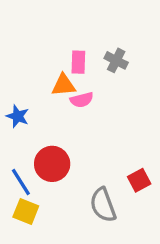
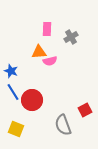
gray cross: (116, 60) -> (71, 37), turned 32
pink rectangle: (78, 62) -> (47, 29), moved
blue line: (21, 182) -> (13, 92), moved

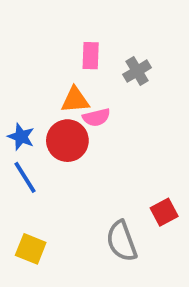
red circle: (32, 100) -> (67, 141), moved

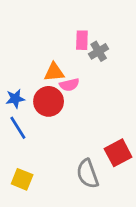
pink rectangle: (91, 56) -> (82, 40), moved
blue star: (21, 137) -> (15, 99), turned -30
red square: (164, 212) -> (118, 153), size x1.4

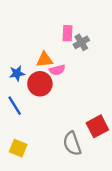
blue star: (15, 99) -> (17, 73), moved

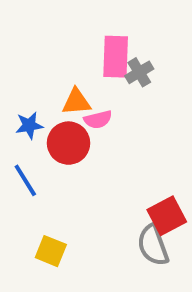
pink rectangle: (68, 33) -> (116, 57), size x1.5
gray semicircle: (72, 144) -> (153, 245), moved
yellow square: (18, 148) -> (51, 251), moved

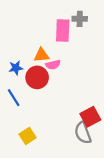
gray cross: (139, 72) -> (80, 19), moved, turned 32
yellow square: (51, 251) -> (28, 136), turned 35

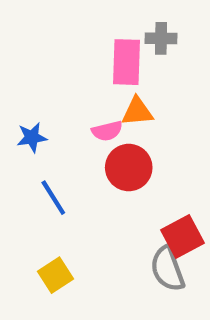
orange triangle: (41, 55) -> (137, 112), moved
red circle: (37, 77) -> (129, 168), moved
blue line: (14, 98) -> (53, 198), moved

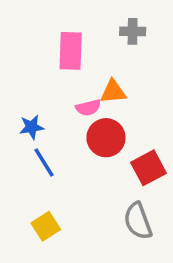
pink rectangle: (127, 62) -> (71, 51), moved
blue star: (32, 137) -> (32, 127), moved
red square: (183, 236) -> (149, 168), moved

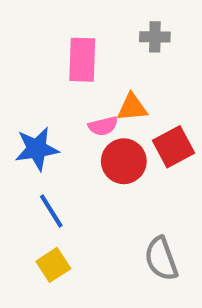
blue star: (32, 127) -> (37, 149), size x1.5
blue line: (44, 163) -> (51, 211), moved
red square: (149, 168) -> (174, 147), moved

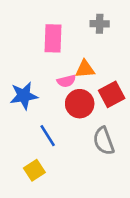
blue line: (51, 211) -> (48, 136), moved
gray semicircle: (161, 259) -> (104, 141), moved

